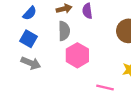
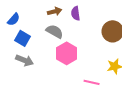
blue semicircle: (30, 13) -> (14, 19), moved
gray semicircle: (64, 31) -> (55, 31), turned -60

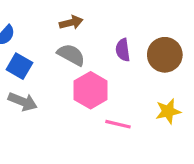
purple semicircle: (76, 13) -> (123, 50), moved
pink line: (92, 82) -> (118, 124), moved

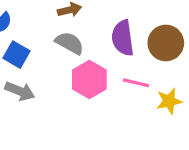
purple semicircle: (123, 50) -> (123, 38), size x1.5
pink line: (118, 124) -> (136, 83), moved

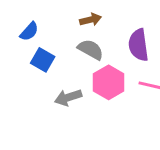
gray arrow: (20, 91) -> (68, 97), moved, turned 140

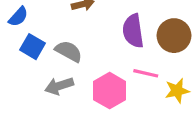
gray semicircle: (91, 49) -> (69, 51), moved
pink hexagon: (109, 82) -> (110, 91), moved

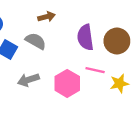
gray semicircle: (69, 51) -> (36, 41), moved

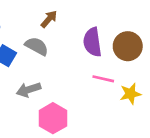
brown arrow: (47, 17) -> (49, 19), turned -35
pink hexagon: (67, 83) -> (53, 118), moved

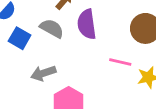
purple semicircle: (92, 42) -> (87, 24), moved

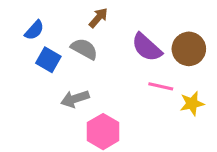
purple semicircle: (87, 24) -> (147, 47), moved, turned -40

